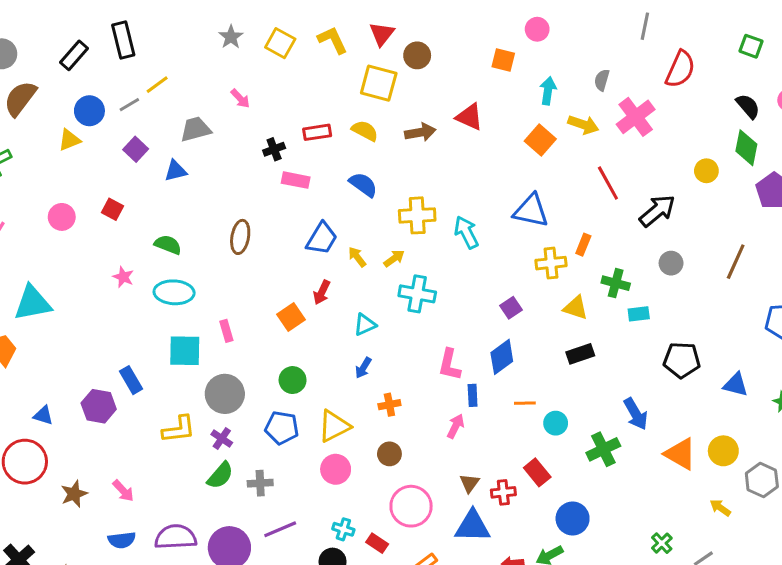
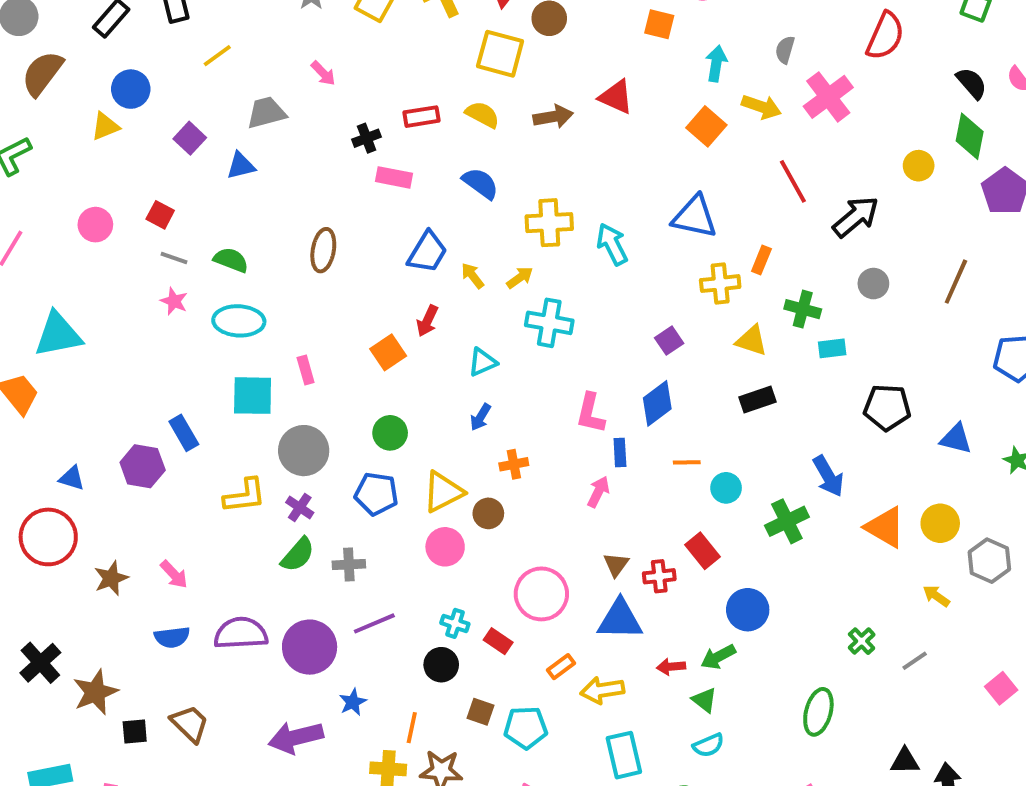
gray line: (129, 105) -> (174, 258), moved, turned 50
brown circle: (389, 454) -> (488, 513), moved

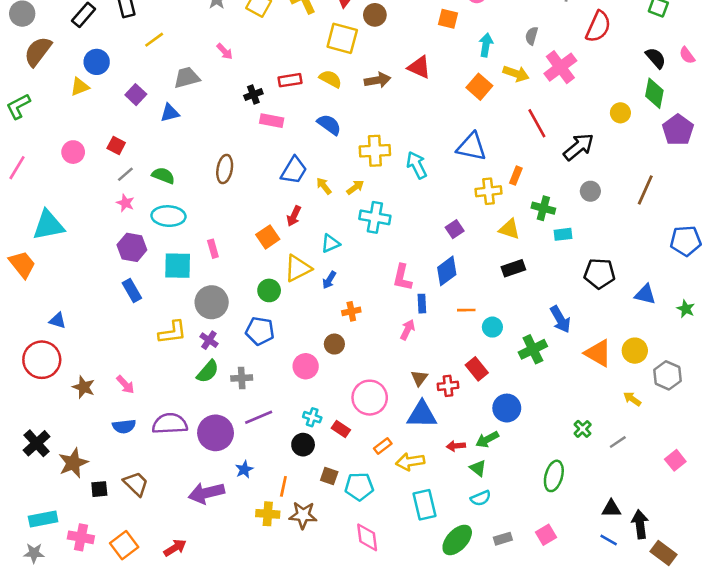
gray line: (174, 258) -> (125, 174), turned -60
purple hexagon: (143, 466) -> (132, 247), moved
yellow triangle: (443, 492) -> (298, 268), moved
brown star: (111, 578) -> (84, 387), turned -30

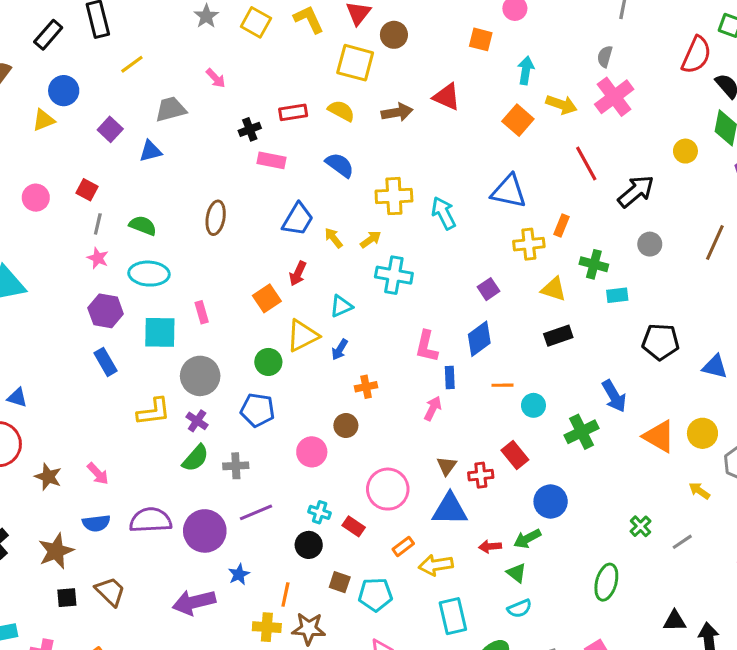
red semicircle: (598, 27) -> (696, 55), moved
gray semicircle: (532, 36) -> (605, 56), moved
gray line: (125, 174) -> (98, 224), turned -36
brown star: (73, 463) -> (56, 551), moved

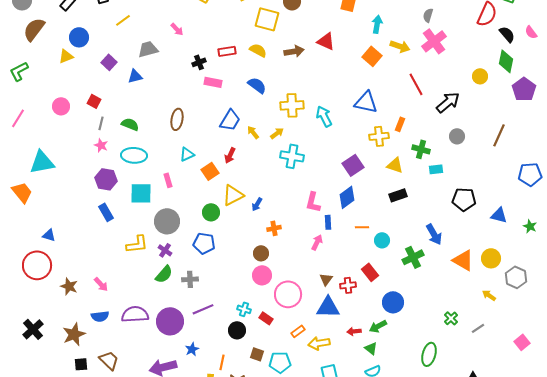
purple square: (489, 289) -> (353, 165), size x1.5
cyan triangle: (341, 306) -> (187, 154), moved
pink circle: (312, 452) -> (262, 275), moved

